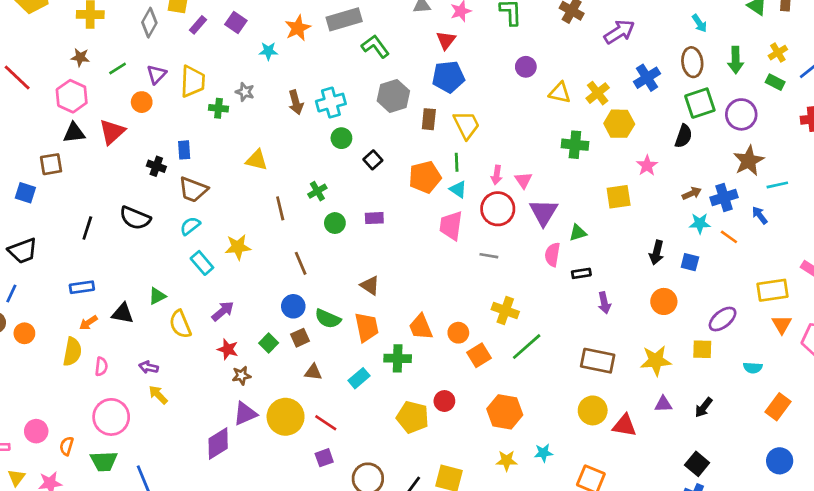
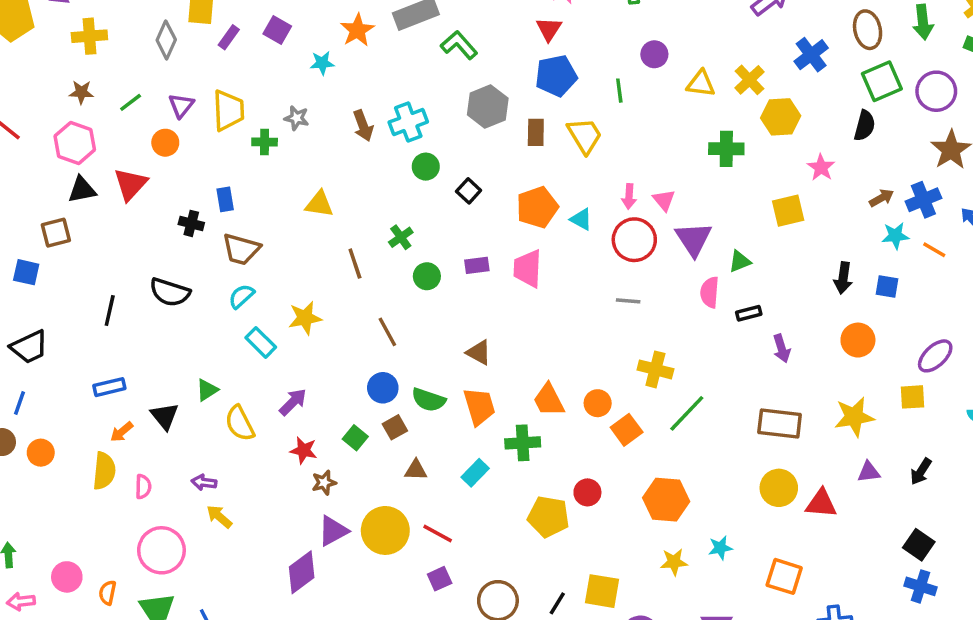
green line: (457, 162) -> (619, 91), moved
pink trapezoid: (451, 226) -> (528, 269), moved
black triangle: (123, 313) -> (165, 416), turned 45

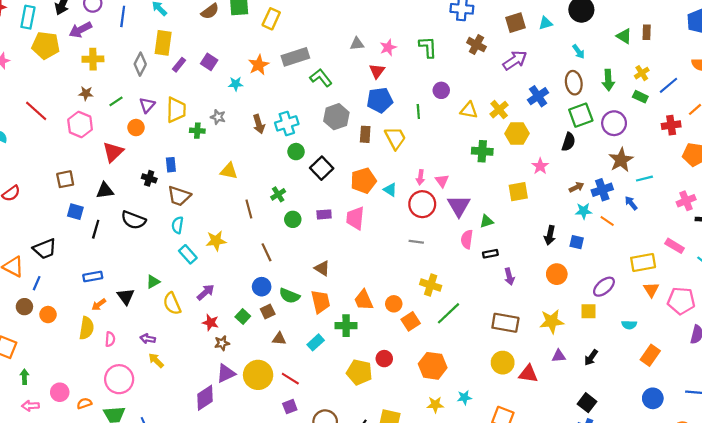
black triangle: (82, 190) -> (105, 191), moved
black square: (469, 191) -> (322, 168), size x1.5
blue square: (26, 272) -> (75, 212), moved
cyan semicircle: (241, 296) -> (178, 225), turned -42
orange semicircle: (108, 593) -> (84, 403), turned 56

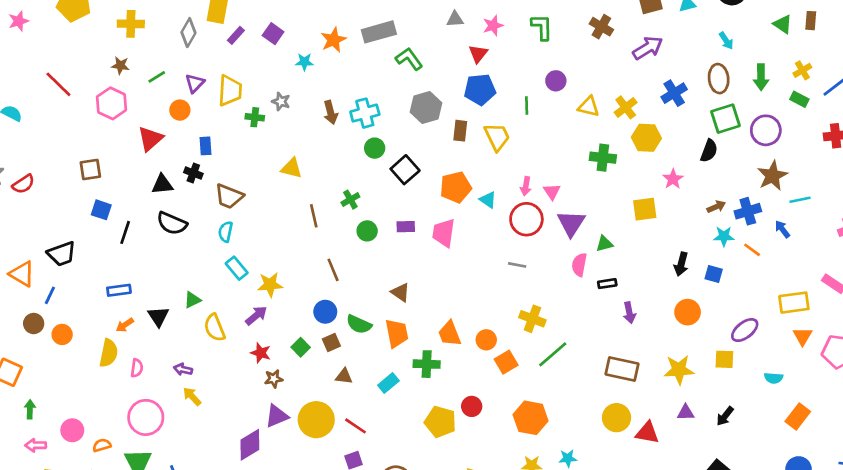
blue rectangle: (171, 165) -> (206, 146), moved
black triangle: (105, 191) -> (162, 184), moved
yellow star: (216, 241) -> (270, 285), moved

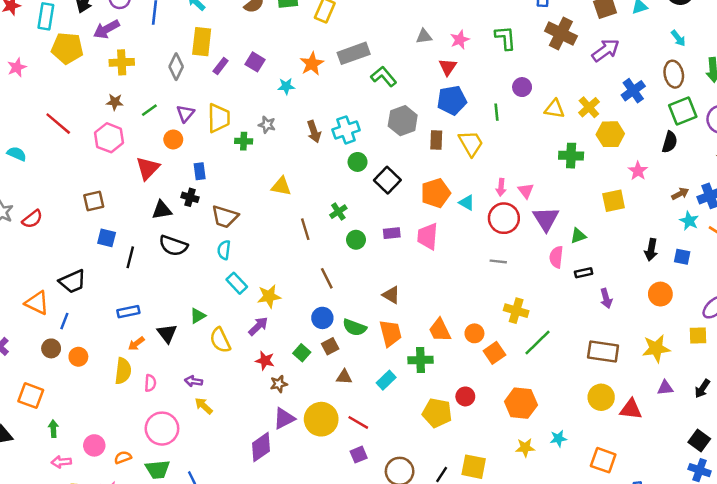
brown cross: (601, 27) -> (561, 34), size x1.4
cyan star: (724, 236) -> (689, 221), turned 30

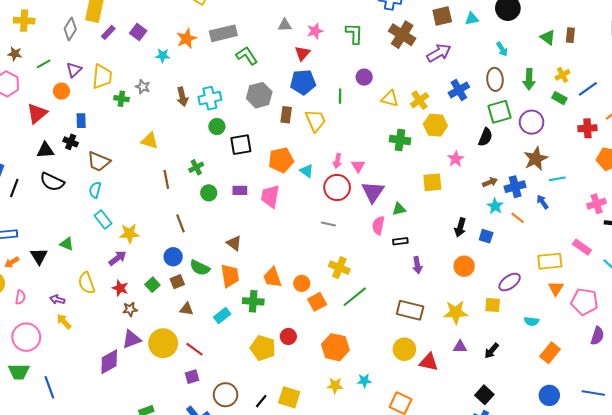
black square: (387, 180) -> (241, 145), turned 30
green triangle: (198, 316) -> (67, 244), turned 48
yellow semicircle: (220, 340) -> (87, 283), moved

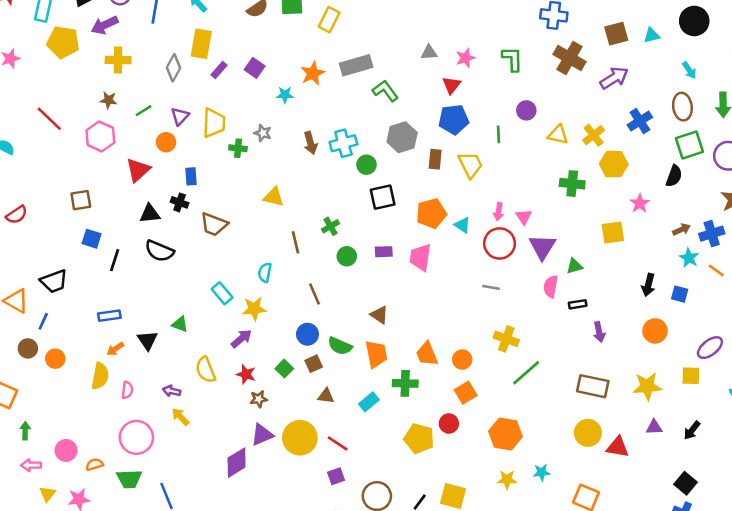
green circle: (217, 127) -> (366, 165), moved
cyan semicircle: (95, 190) -> (265, 273), moved
orange square: (317, 302) -> (466, 393), moved

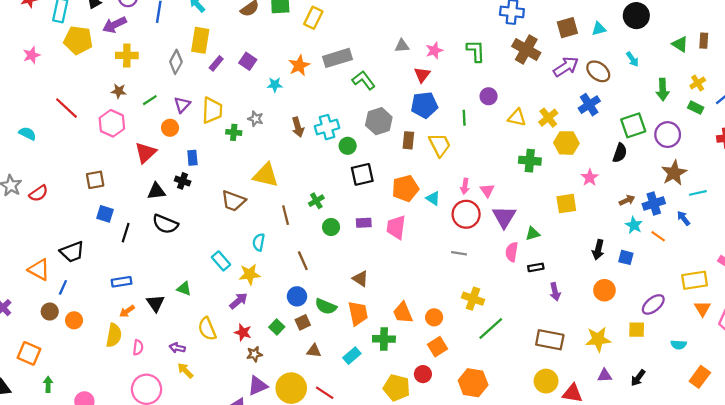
brown ellipse: (682, 107) -> (598, 71), moved, turned -45
yellow triangle: (274, 197) -> (266, 175), size x1.4
brown trapezoid: (214, 224) -> (233, 201), moved

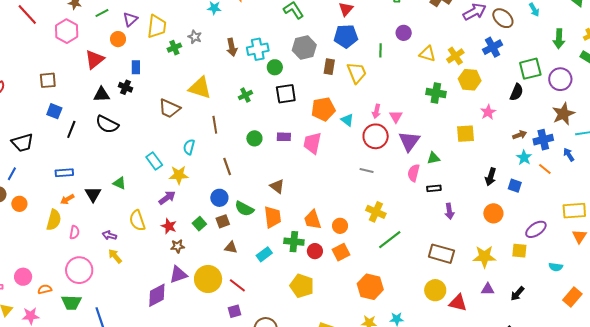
green cross: (234, 132) -> (174, 48), turned -32
green cross: (316, 201) -> (245, 95), moved
red circle: (423, 374) -> (315, 251), moved

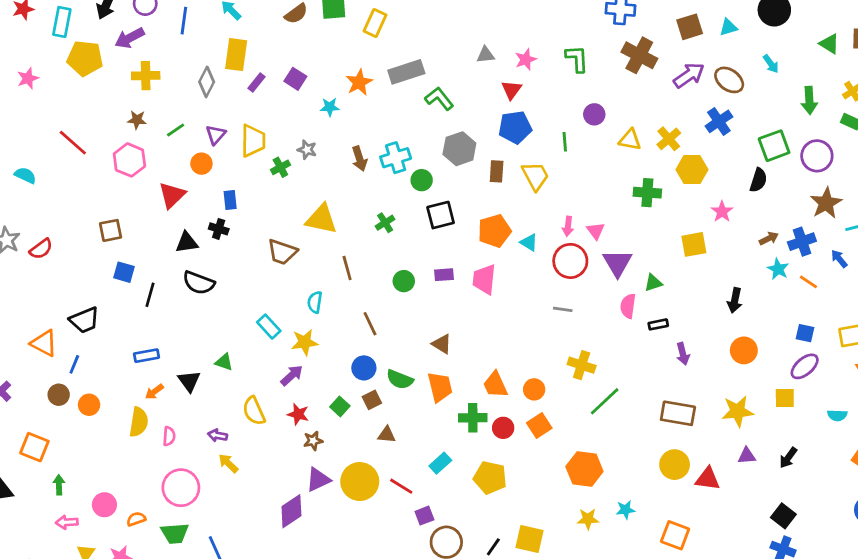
blue square: (515, 186) -> (805, 333), moved
cyan rectangle: (264, 254) -> (440, 463), moved
purple square: (234, 311) -> (424, 516), moved

